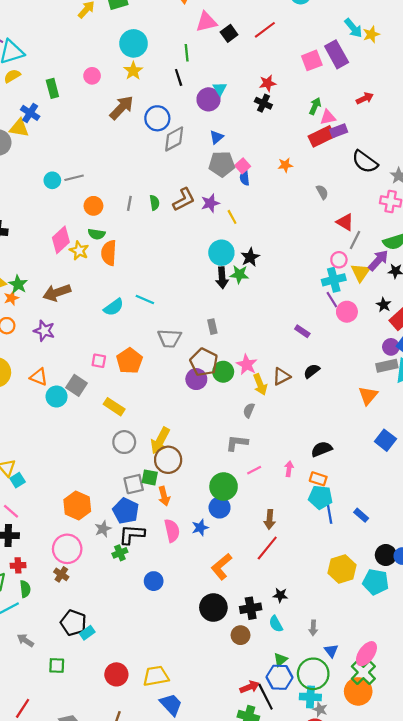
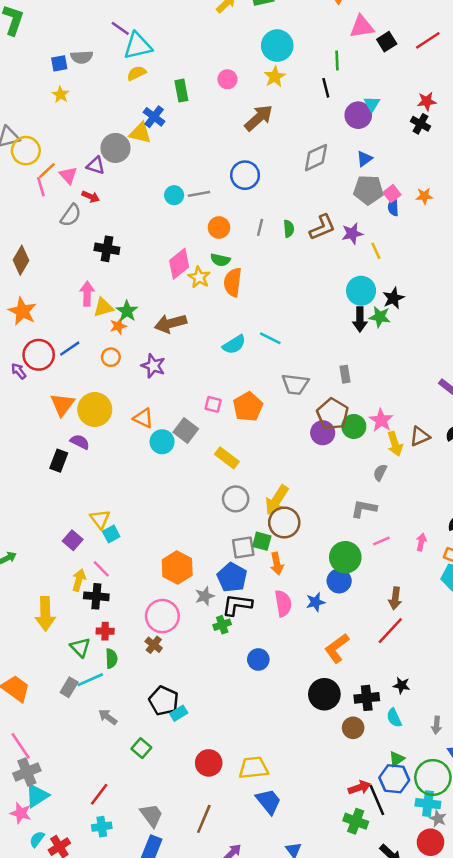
blue circle: (157, 118) -> (245, 175), moved
orange star: (285, 165) -> (424, 196), moved
green square: (57, 665) -> (141, 748), turned 35

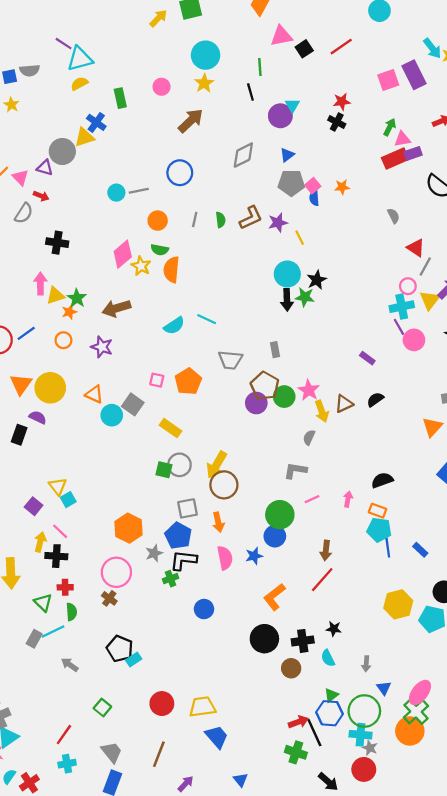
yellow triangle: (140, 133) -> (84, 137), turned -30
green square: (262, 541) -> (164, 470), moved
green square: (141, 748) -> (102, 708), moved

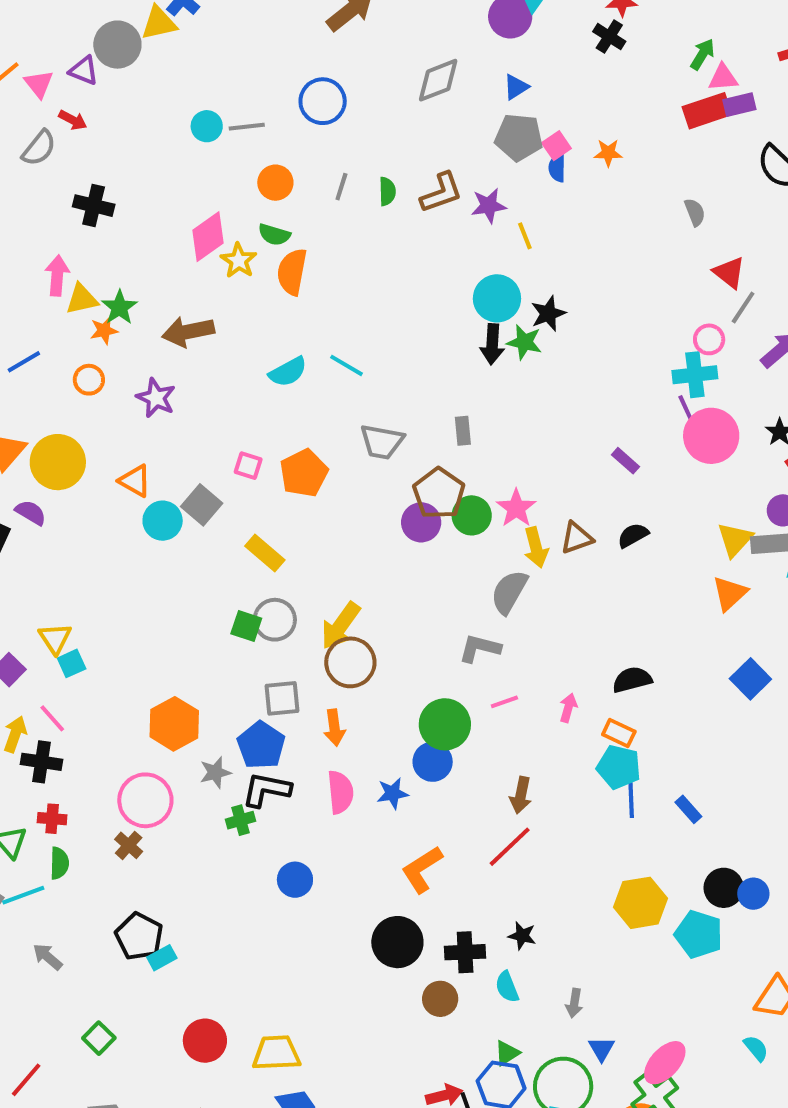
yellow triangle: (430, 300) -> (735, 540), moved
pink circle: (414, 340) -> (711, 436), size x1.4
gray semicircle: (309, 437) -> (509, 592), size x1.6

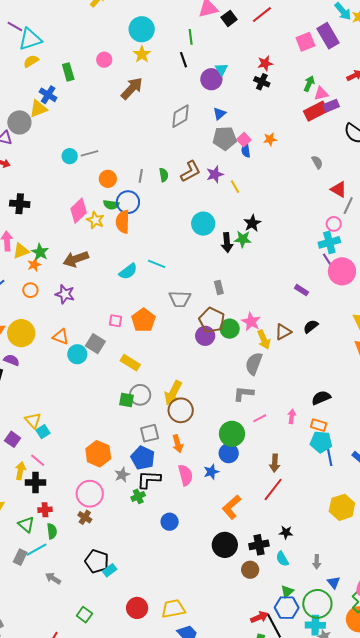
blue circle: (323, 101) -> (128, 202), moved
cyan circle: (497, 298) -> (203, 224), moved

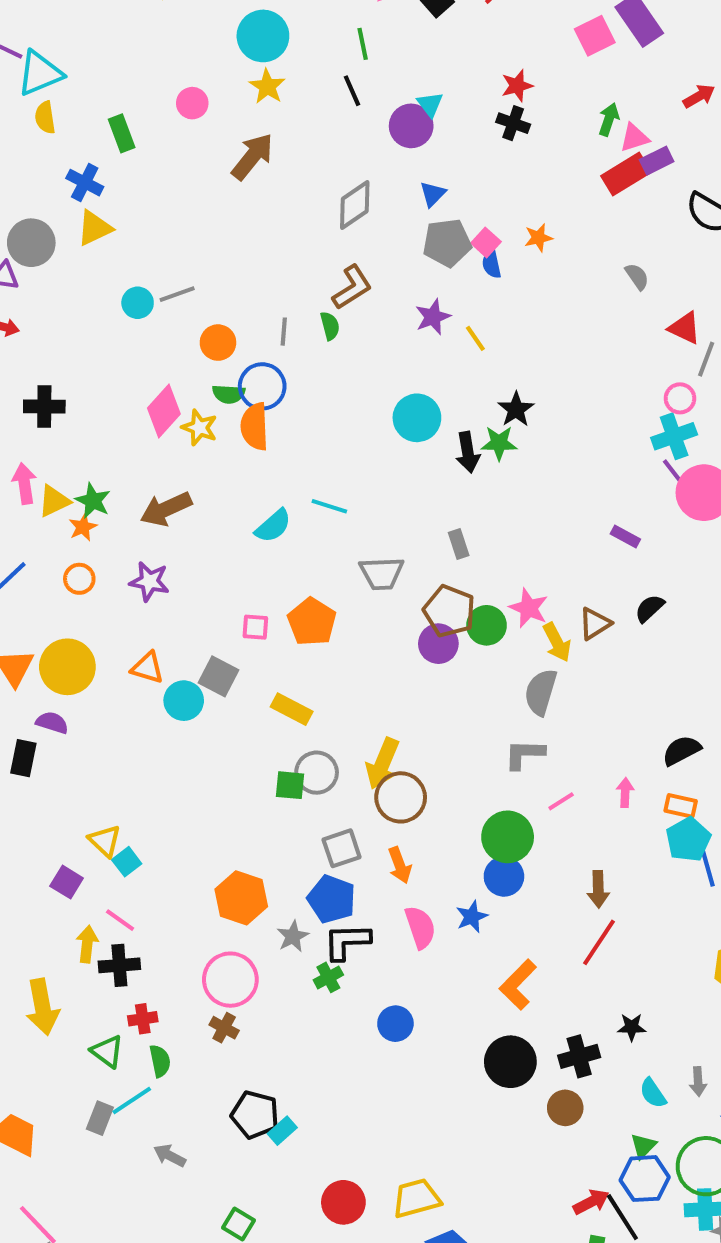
yellow semicircle: (31, 61) -> (45, 117), turned -63
yellow triangle: (38, 109) -> (94, 228), moved
brown L-shape: (190, 171) -> (352, 287), moved
cyan pentagon: (321, 442) -> (688, 839), turned -30
cyan semicircle: (282, 559) -> (653, 1093), moved

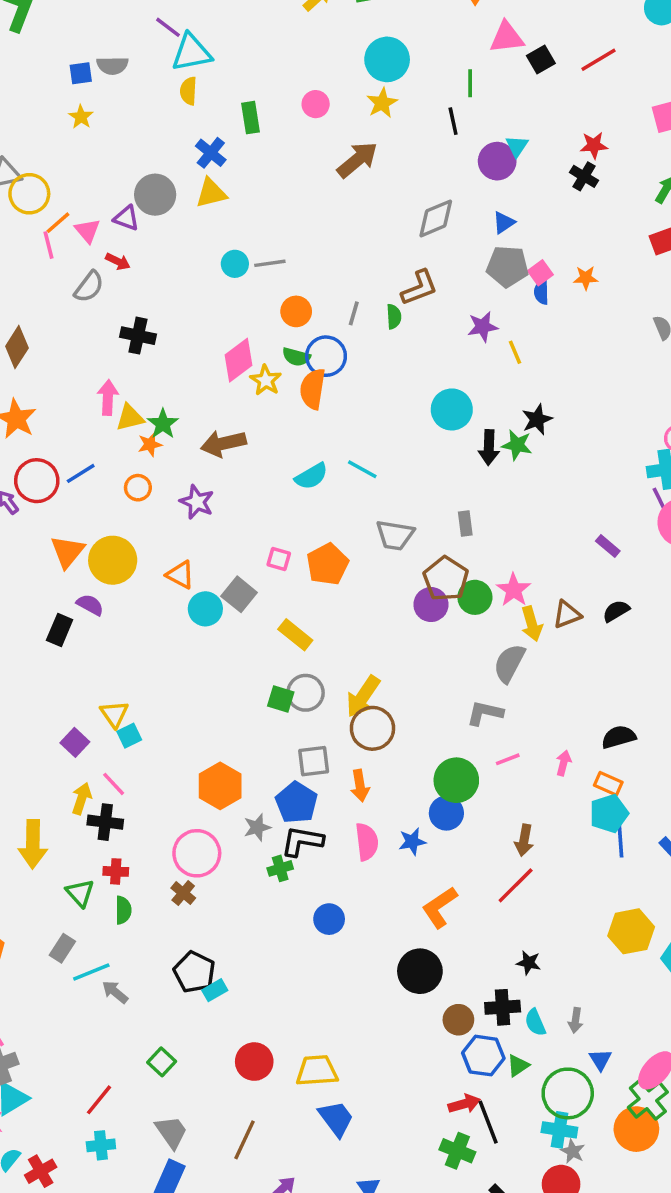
black cross: (579, 1056) -> (503, 1007), moved
cyan line: (132, 1101) -> (91, 972), moved
blue hexagon: (645, 1179) -> (483, 1056), moved

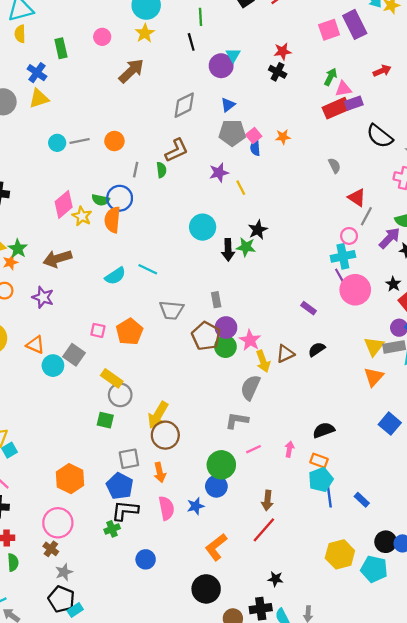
orange circle: (296, 311) -> (114, 141), moved
purple circle: (431, 605) -> (226, 328), moved
gray circle: (306, 693) -> (120, 395), moved
gray star: (257, 827) -> (64, 572), moved

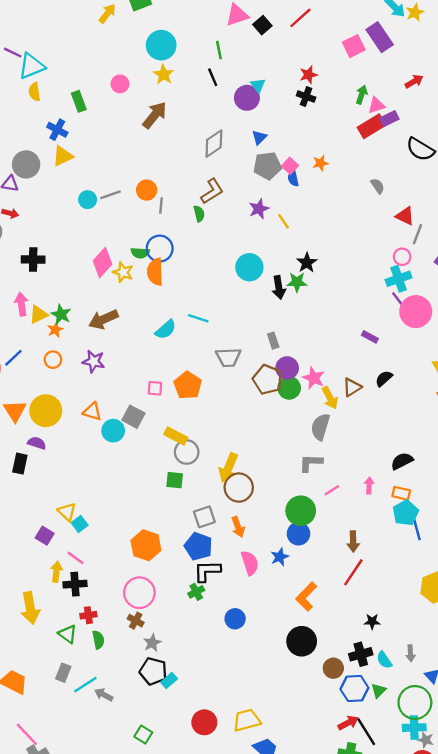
gray line: (136, 170) -> (161, 206), moved

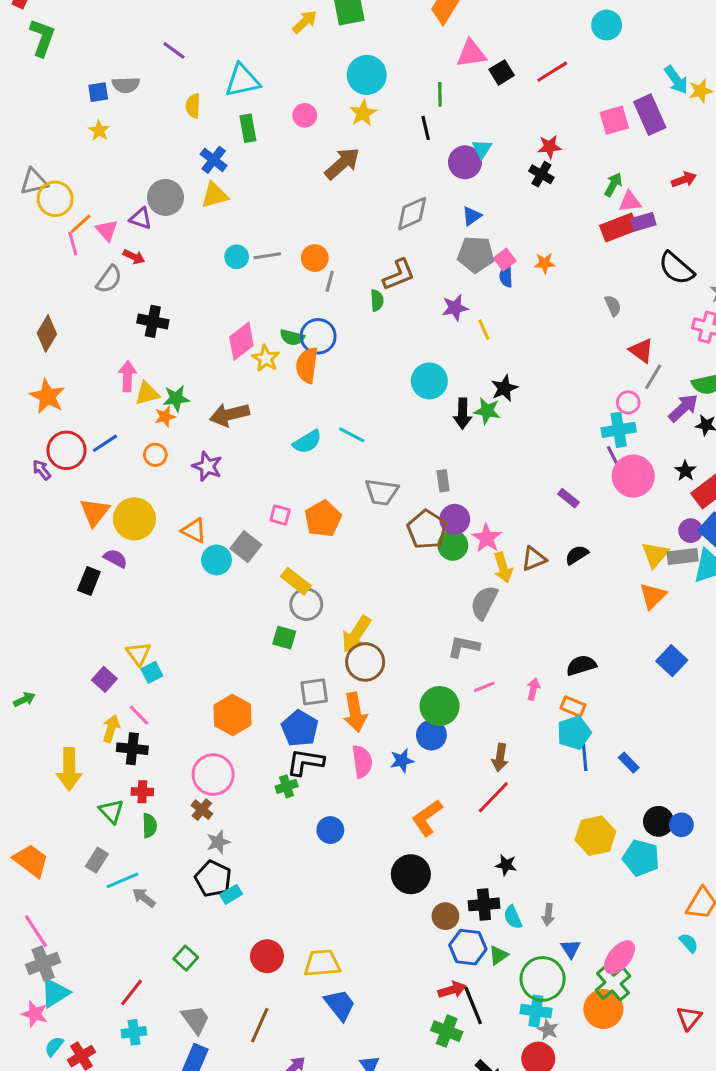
cyan triangle: (32, 66) -> (242, 81), moved
green star: (61, 314) -> (176, 398), turned 30
orange arrow: (238, 527) -> (355, 712), size x1.4

